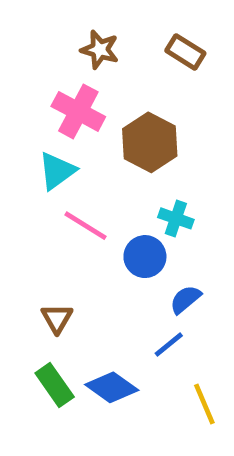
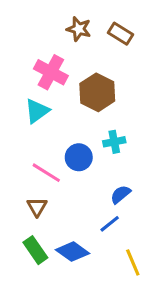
brown star: (100, 50) -> (79, 29), moved
cyan cross: (176, 218) -> (114, 142), turned -30
pink line: (85, 226) -> (46, 173), moved
blue circle: (145, 257) -> (79, 157), moved

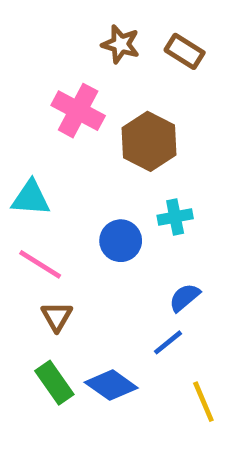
cyan triangle: (37, 111) -> (31, 198), moved, turned 40
pink line: (46, 173) -> (40, 264), moved

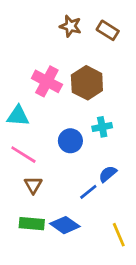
pink cross: (78, 111) -> (47, 81), moved
blue line: (168, 342) -> (88, 192), moved
green rectangle: (54, 383) -> (32, 224), turned -50

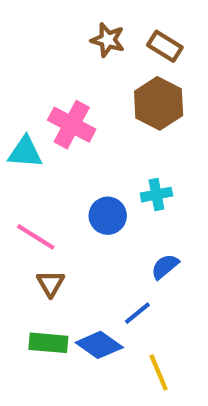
brown hexagon: (87, 83) -> (159, 103), moved
cyan triangle: (18, 116) -> (25, 152), moved
blue line: (88, 192) -> (137, 313), moved
yellow line: (119, 235) -> (159, 372), moved

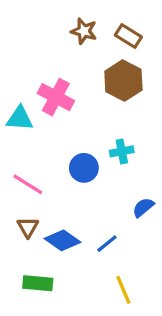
blue semicircle: (165, 267) -> (143, 207), moved
brown triangle: (51, 283) -> (28, 227), moved
green rectangle: (48, 343) -> (38, 283), moved
blue diamond: (99, 345) -> (62, 240), moved

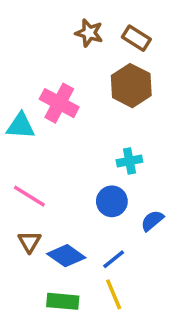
blue circle: (84, 168) -> (112, 201), moved
green rectangle: (38, 283) -> (63, 301), moved
yellow line: (123, 290) -> (114, 294), moved

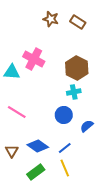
brown hexagon: (131, 86) -> (77, 68), moved
brown triangle: (29, 242) -> (12, 151), moved
green rectangle: (63, 301) -> (36, 172), turned -42

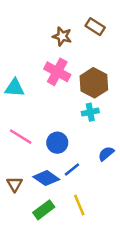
brown star: (51, 19) -> (62, 36), moved
pink cross: (34, 59) -> (57, 72), moved
blue circle: (64, 115) -> (57, 143), moved
blue line: (65, 148) -> (72, 170), moved

